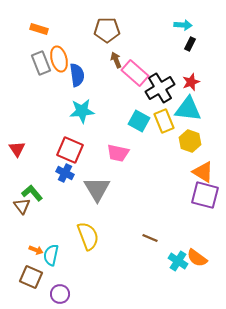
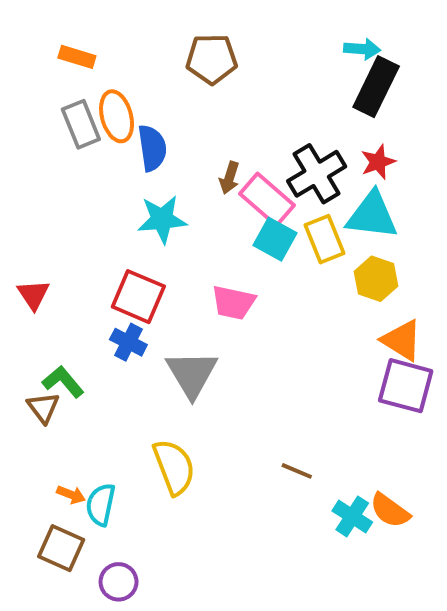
black rectangle: (190, 44) -> (376, 87), size x2.0
brown arrow: (116, 60) -> (229, 178), moved, turned -140
pink rectangle: (135, 73) -> (267, 200), moved

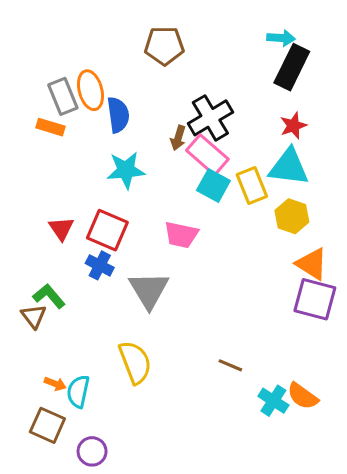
orange rectangle: (77, 57) -> (51, 127), moved
black cross: (317, 174) -> (210, 118), moved
red triangle: (33, 295) -> (61, 229), moved

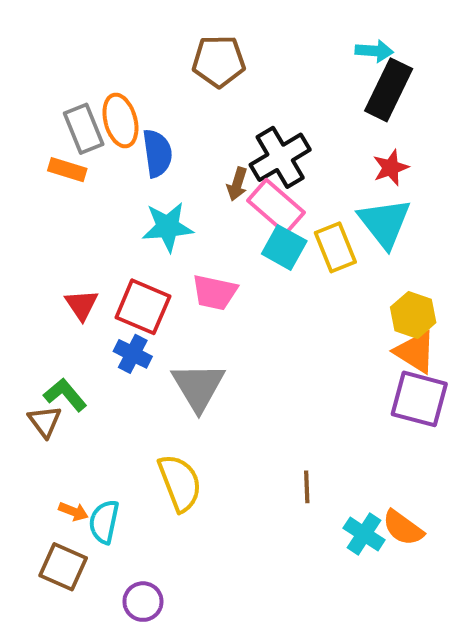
cyan triangle: (289, 167) -> (385, 223), turned 45
yellow hexagon: (292, 216) -> (413, 315), moved
pink trapezoid: (181, 235) -> (215, 292), moved
brown line: (230, 365) -> (307, 487), turned 65
purple circle: (92, 451) -> (143, 602), moved

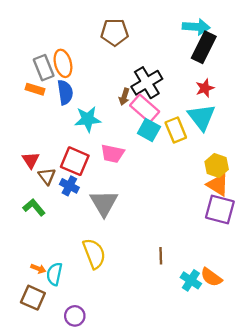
cyan arrow: (374, 51) -> (196, 27), size x1.4
blue semicircle: (157, 153) -> (65, 92), moved
red triangle: (82, 305) -> (31, 160), moved
brown triangle: (45, 421) -> (47, 176), moved

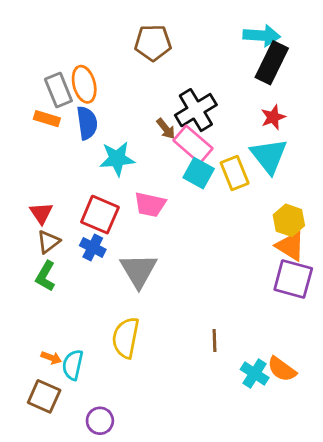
brown arrow: (124, 97) -> (166, 129), turned -56
brown triangle: (47, 176) -> (48, 242), moved, turned 30
green L-shape: (34, 207) -> (46, 276), turned -110
yellow semicircle: (94, 254) -> (126, 338), turned -148

